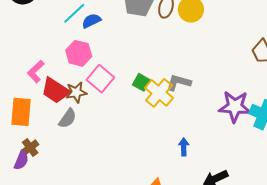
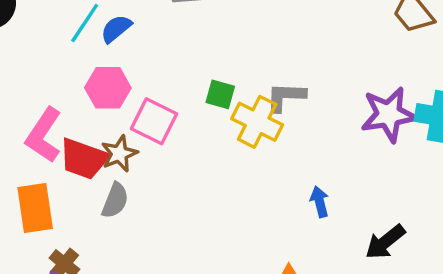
pink L-shape: (36, 72) -> (44, 135), size x1.4
green square: (141, 82) -> (220, 94), moved

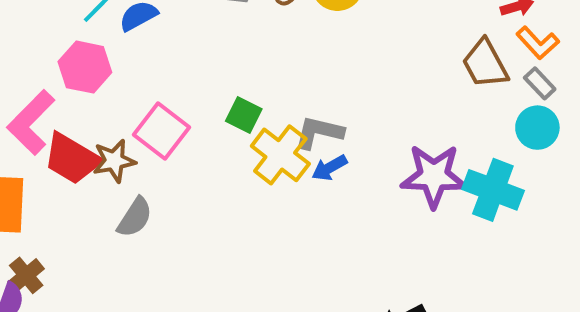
pink hexagon: (108, 88) -> (85, 67), moved
gray semicircle: (115, 200) -> (135, 217), moved
blue arrow: (320, 202) -> (329, 168), moved, turned -116

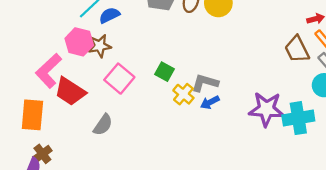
yellow cross: (280, 155) -> (183, 94), size x0.7
brown star: (114, 161) -> (100, 46), moved
cyan cross: (493, 190) -> (298, 118), turned -32

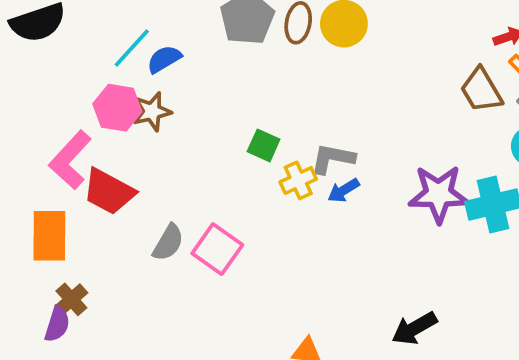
pink square: (119, 79) -> (217, 249), moved
yellow cross: (183, 94) -> (298, 180), turned 30

